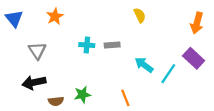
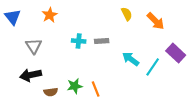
orange arrow: (197, 23) -> (156, 21), moved, turned -60
orange line: (125, 98) -> (96, 89), moved

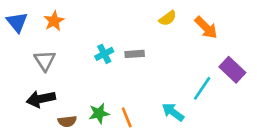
yellow semicircle: (127, 14) -> (168, 18), turned 80
orange star: (50, 15) -> (54, 21), moved
cyan cross: (79, 41) -> (104, 54), turned -32
cyan arrow: (131, 59) -> (173, 112), moved

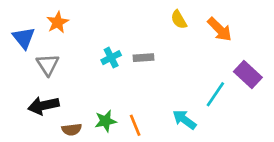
yellow semicircle: (168, 18) -> (179, 20), turned 96
blue triangle: (17, 22) -> (24, 38), moved

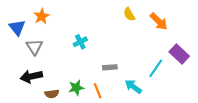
gray rectangle: (144, 58) -> (110, 67), moved

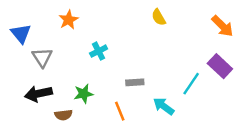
orange star: (42, 16) -> (68, 20), moved
orange arrow: (159, 21) -> (222, 26), moved
green star: (76, 88) -> (83, 94), moved

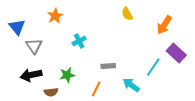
orange arrow: (222, 26) -> (164, 25), moved, turned 78
orange line: (120, 111) -> (96, 89), turned 49

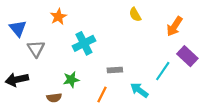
cyan cross: (79, 41) -> (84, 43), size x1.5
black arrow: (31, 75) -> (17, 80), moved

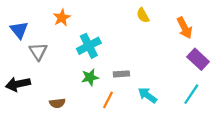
orange arrow: (175, 26) -> (185, 28), turned -60
cyan line: (163, 71) -> (191, 94), moved
green star: (71, 80) -> (90, 77), moved

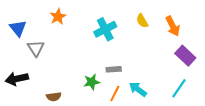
yellow semicircle: (143, 15) -> (142, 21), moved
cyan cross: (89, 46) -> (105, 29), moved
green star: (90, 77) -> (92, 82), moved
orange line: (108, 100) -> (115, 94), moved

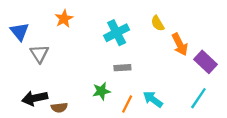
orange arrow: (173, 26) -> (180, 44), moved
gray rectangle: (114, 69) -> (122, 68), moved
black arrow: (17, 79) -> (35, 98), moved

